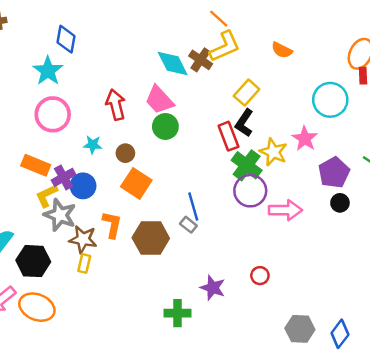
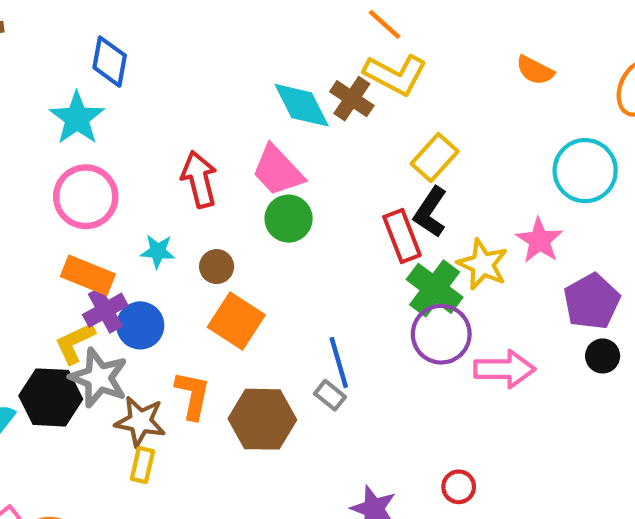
yellow L-shape: (225, 46) -> (395, 75), turned 52
orange semicircle: (282, 50) -> (535, 70), moved
orange rectangle: (36, 165) -> (88, 275), moved
black hexagon: (33, 261) -> (51, 397), moved

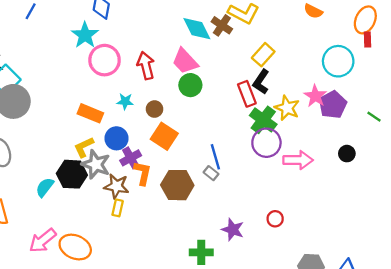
pink circle: (86, 197) -> (105, 60), moved
purple pentagon: (592, 301) -> (333, 105), moved
purple cross: (105, 310) -> (131, 158), moved

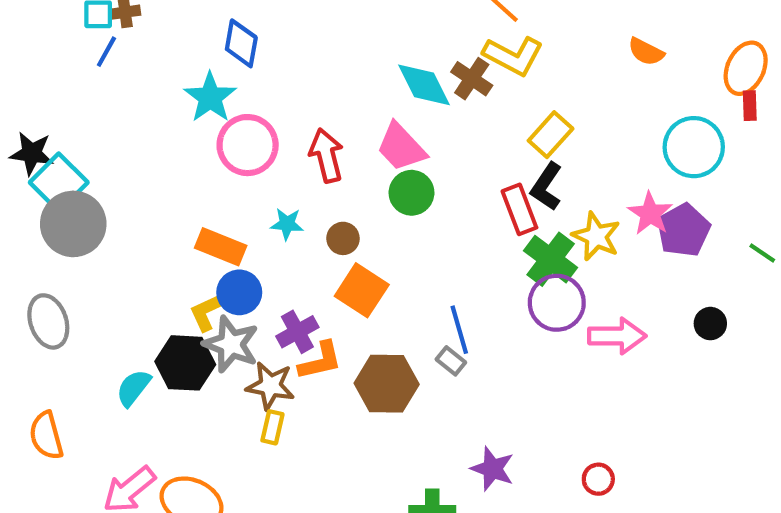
blue circle: (116, 138) -> (239, 292), moved
orange L-shape: (143, 173) -> (320, 361), turned 65
red circle: (275, 219) -> (598, 479), moved

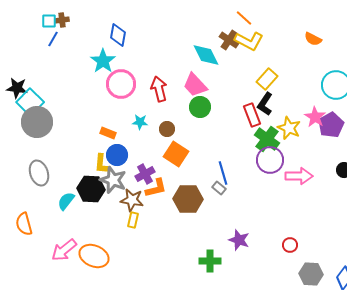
brown cross: (472, 79) -> (229, 40), moved
orange rectangle: (221, 247) -> (108, 133), size x0.7
yellow L-shape: (208, 311) -> (102, 164), turned -60
gray ellipse: (48, 321) -> (39, 173), moved

